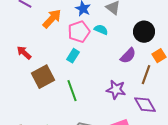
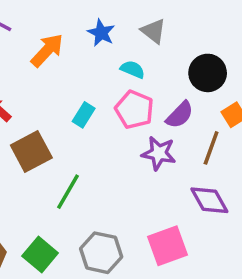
pink pentagon: (79, 32) -> (134, 110), moved, turned -30
purple star: (116, 90) -> (159, 153), moved
green line: (72, 91) -> (68, 192), moved, turned 50

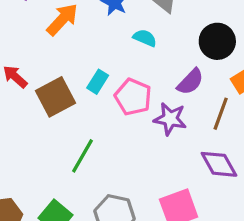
pink pentagon: (134, 110) -> (133, 97), moved
brown square: (31, 151) -> (56, 97), moved

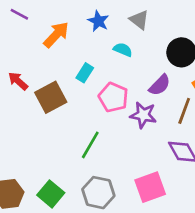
cyan rectangle: (98, 82) -> (85, 73), moved
green line: (82, 156) -> (90, 145), moved

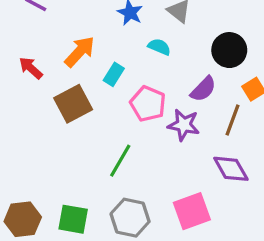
orange arrow: (56, 35) -> (80, 52), moved
red arrow: (18, 81) -> (31, 68), moved
green square: (51, 194) -> (73, 219), turned -30

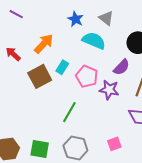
cyan semicircle: (159, 47) -> (94, 41), size x1.6
cyan rectangle: (114, 74) -> (62, 67), moved
pink square: (192, 211) -> (114, 144), size x0.6

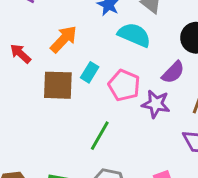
brown square: (40, 76) -> (58, 85), turned 30

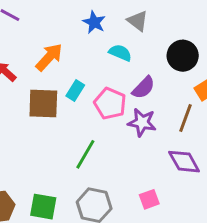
cyan semicircle: (134, 35) -> (120, 53), size x0.7
purple semicircle: (173, 72) -> (143, 88), moved

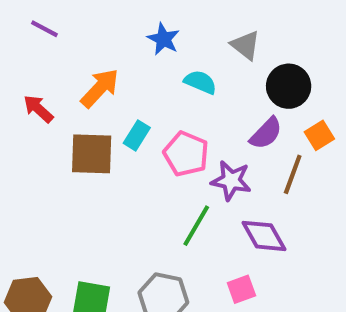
gray triangle: (138, 21) -> (245, 45), moved
purple semicircle: (143, 88) -> (266, 133), moved
green line: (85, 154) -> (196, 226), moved
purple diamond: (184, 162) -> (264, 236), moved

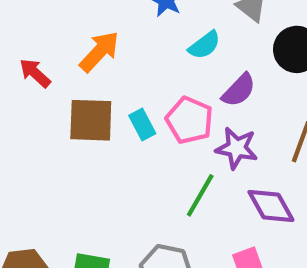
cyan semicircle: (200, 82) -> (204, 45), turned 120
purple semicircle: (266, 133) -> (239, 90), moved
cyan rectangle: (137, 135) -> (142, 124), moved, turned -60

